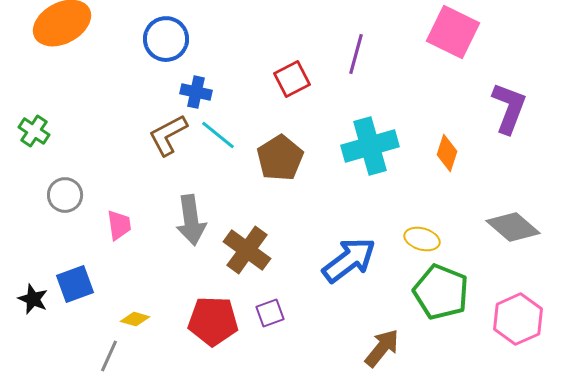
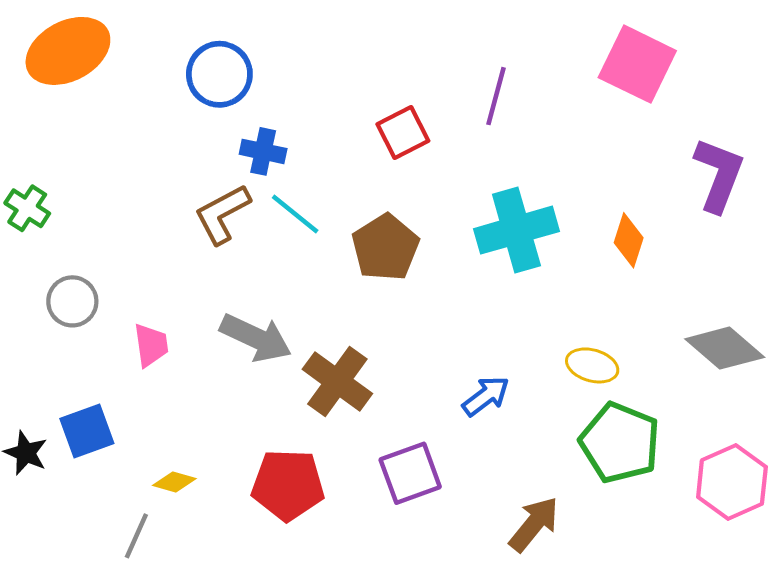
gray arrow: (191, 220) -> (256, 338), turned -57
blue arrow: (349, 260) -> (486, 396), size x0.6
purple square: (270, 313) -> (410, 473), moved, size x1.5

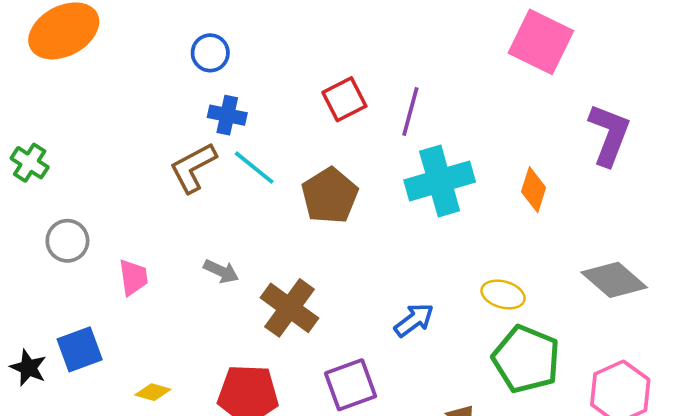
blue circle: (219, 74) -> (210, 53), moved, size x0.7
purple line: (496, 96) -> (410, 111), moved
gray arrow: (256, 338) -> (221, 271), size x0.6

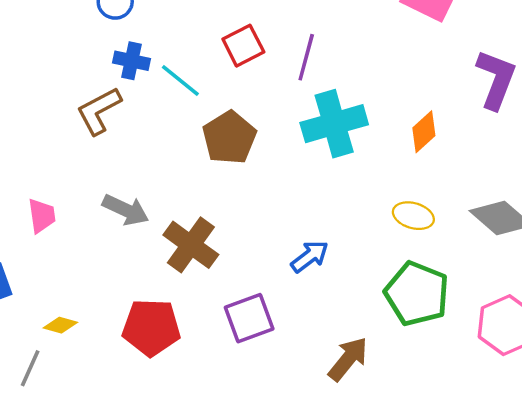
cyan line: (254, 168) -> (180, 81), moved
orange diamond: (534, 190) -> (424, 132), turned 30
gray arrow: (221, 271) -> (126, 210), size x1.4
yellow ellipse: (503, 294) -> (413, 216), moved

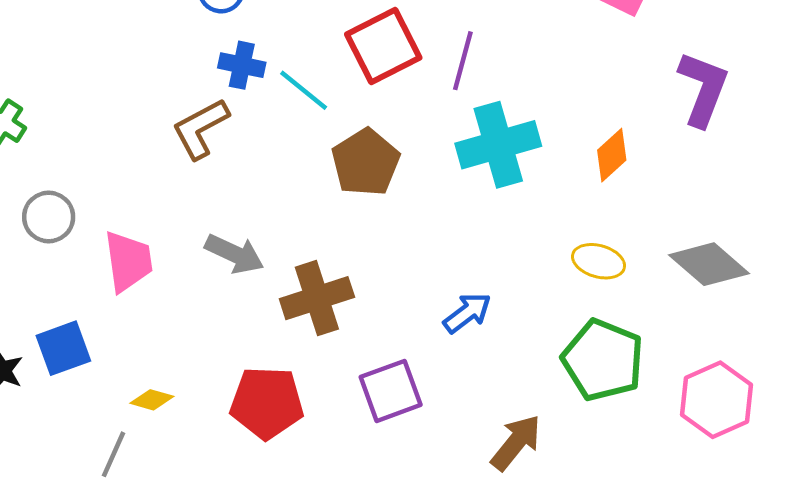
red square: (243, 46) -> (383, 46), size x1.4
pink trapezoid: (42, 216) -> (128, 261), size x1.4
brown cross: (191, 245) -> (317, 298), turned 36

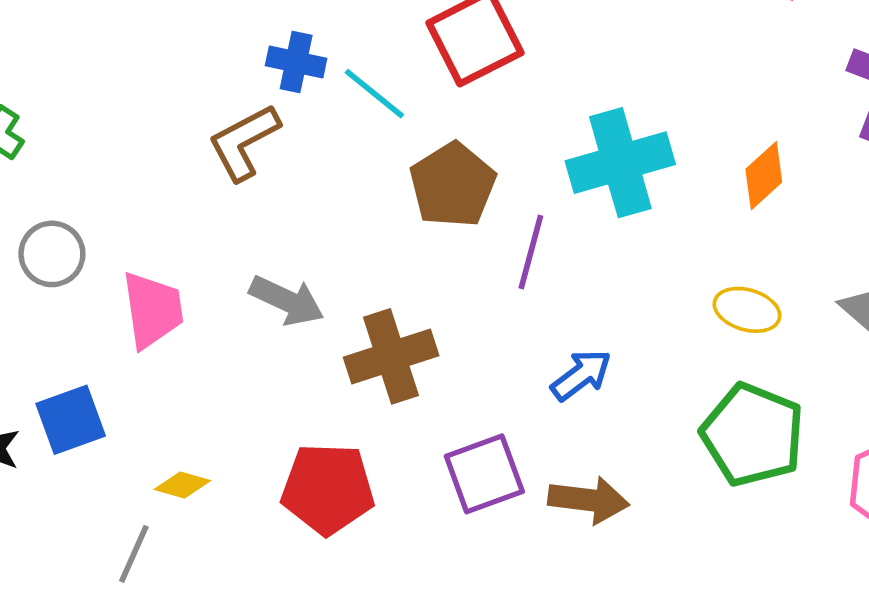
purple line: (463, 61) -> (531, 252), moved
brown arrow: (516, 443) -> (589, 500), moved, turned 58

